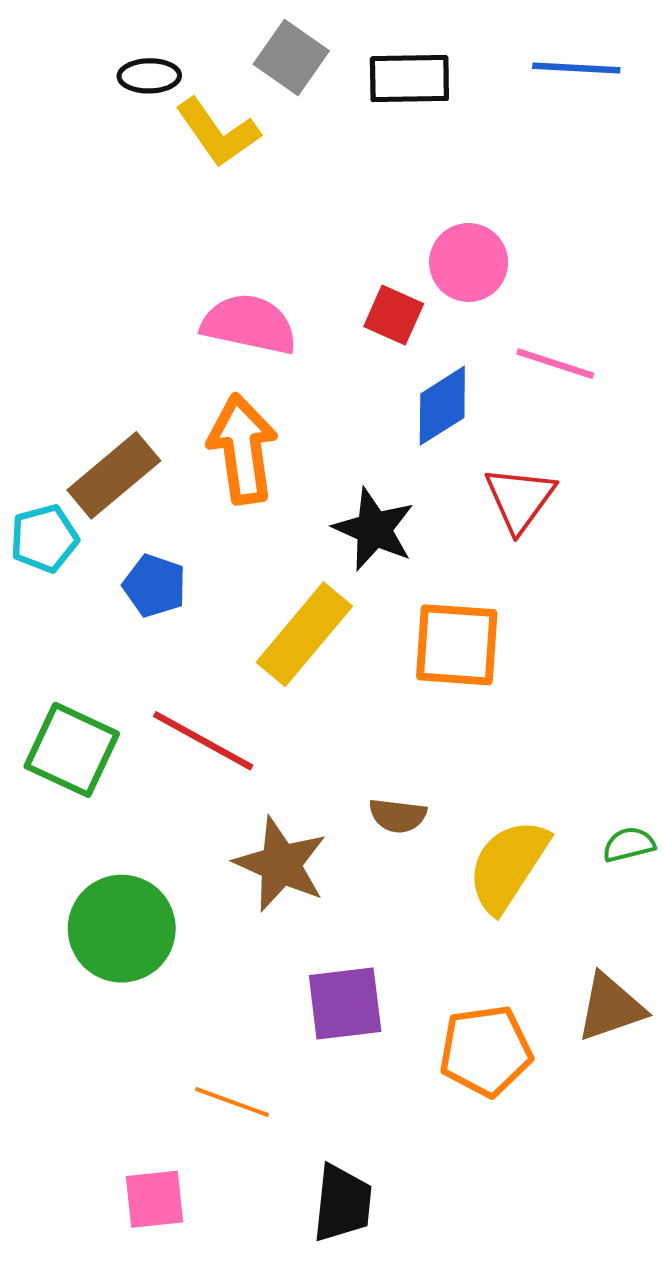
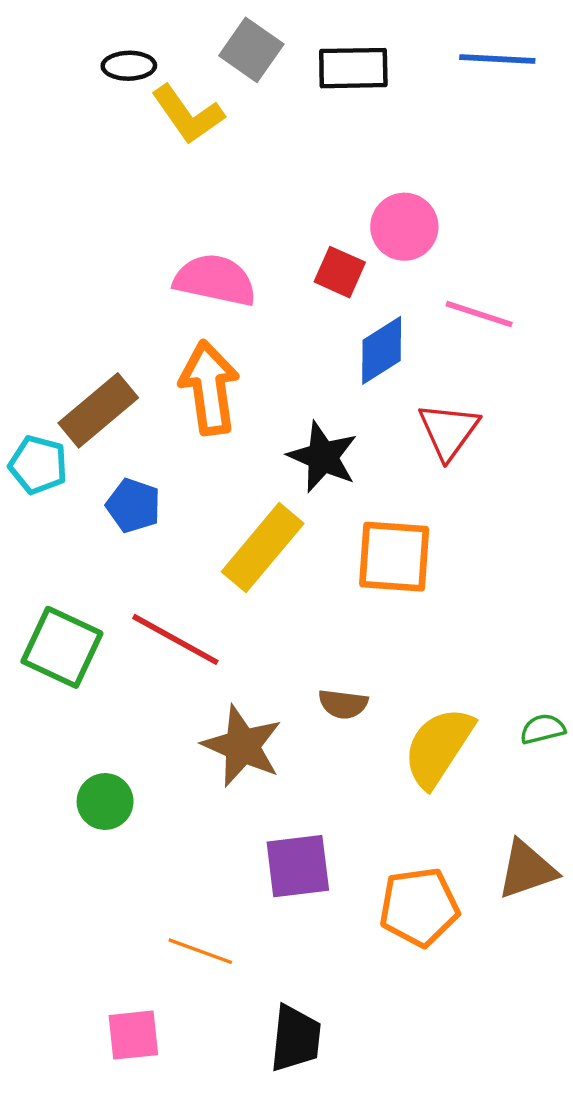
cyan pentagon: (44, 538) -> (38, 465), turned 30
green circle: (122, 929) -> (105, 802), size x0.6

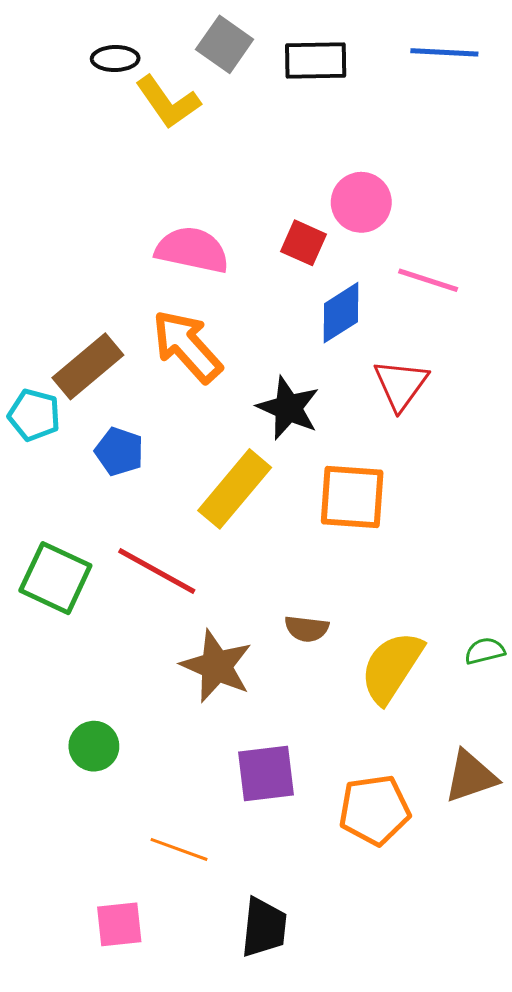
orange arrow: (209, 388) -> (187, 346), turned -34
green circle: (105, 802) -> (94, 746), moved

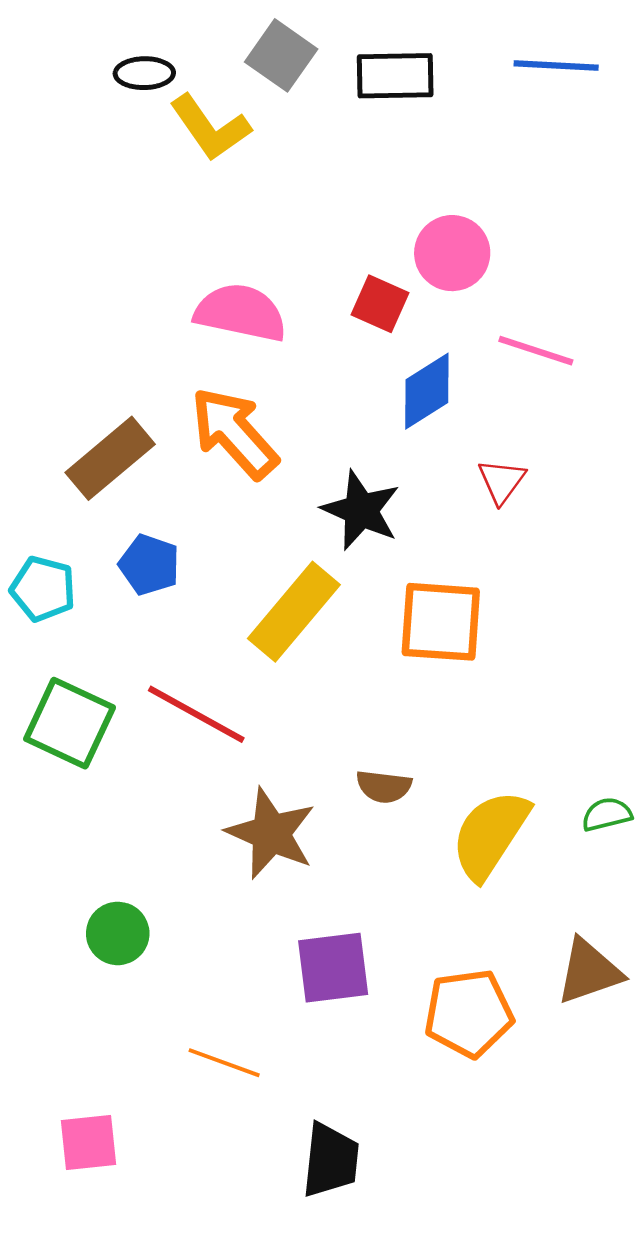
red triangle: (401, 385) -> (502, 481), size x0.7
cyan pentagon: (34, 415) -> (43, 589), moved
pink square: (119, 924) -> (89, 1143), moved

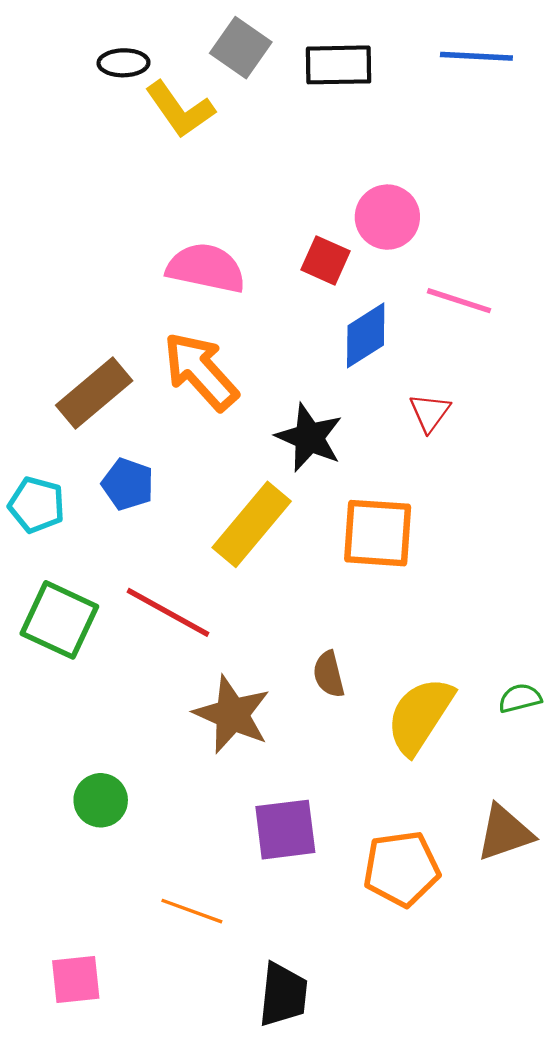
brown semicircle: (384, 786) -> (329, 674), turned 69

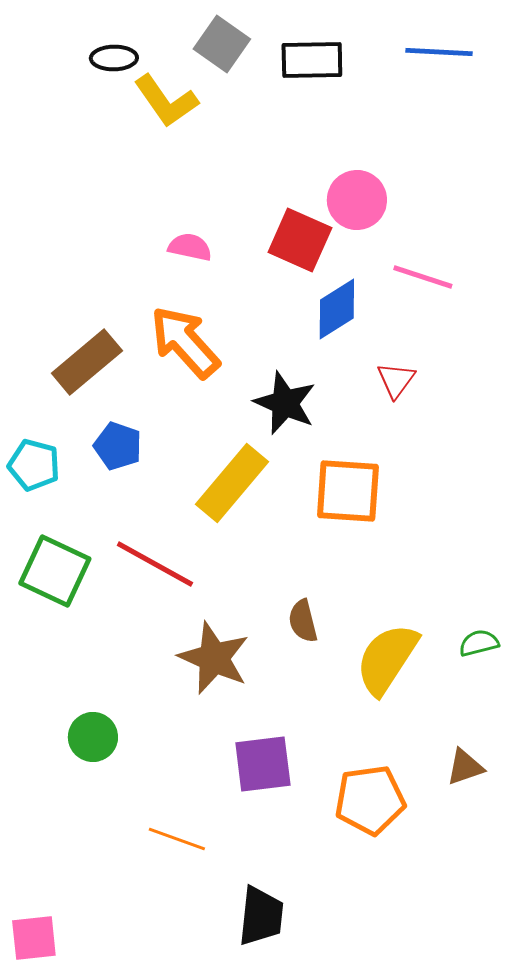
red square: (325, 260) -> (300, 240), size x1.4
pink semicircle: (206, 268) -> (190, 247), size x0.6
brown triangle: (505, 833) -> (465, 767), size x0.7
pink square: (76, 979) -> (34, 938), moved

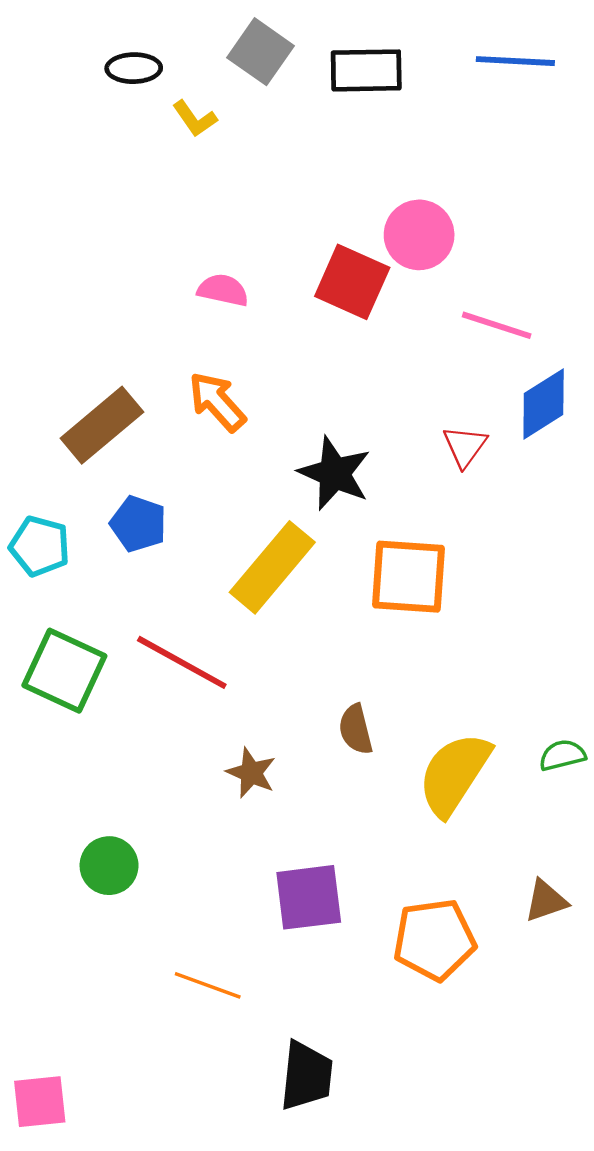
yellow L-shape: (166, 101) -> (195, 119), size x0.6
blue diamond: (337, 309) -> (544, 404), moved
orange arrow: (185, 342) -> (217, 402), size x0.7
brown star: (214, 658) -> (251, 773), size x0.6

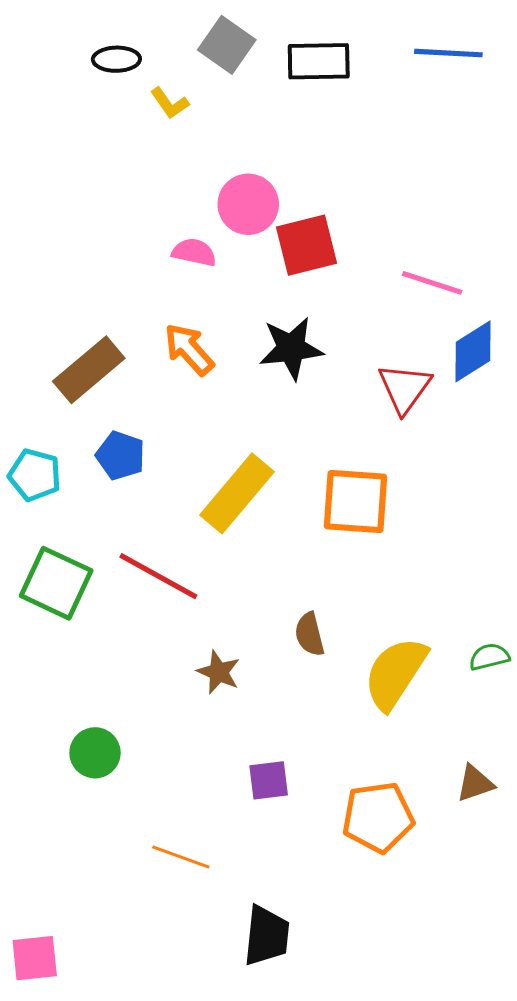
pink circle: (419, 235) -> (248, 204), moved
red square: (352, 282) -> (306, 245), turned -38
red triangle: (465, 446) -> (405, 388), size x1.4
black star: (335, 473) -> (291, 348), moved, turned -30
purple square: (309, 897) -> (269, 780), size x0.7

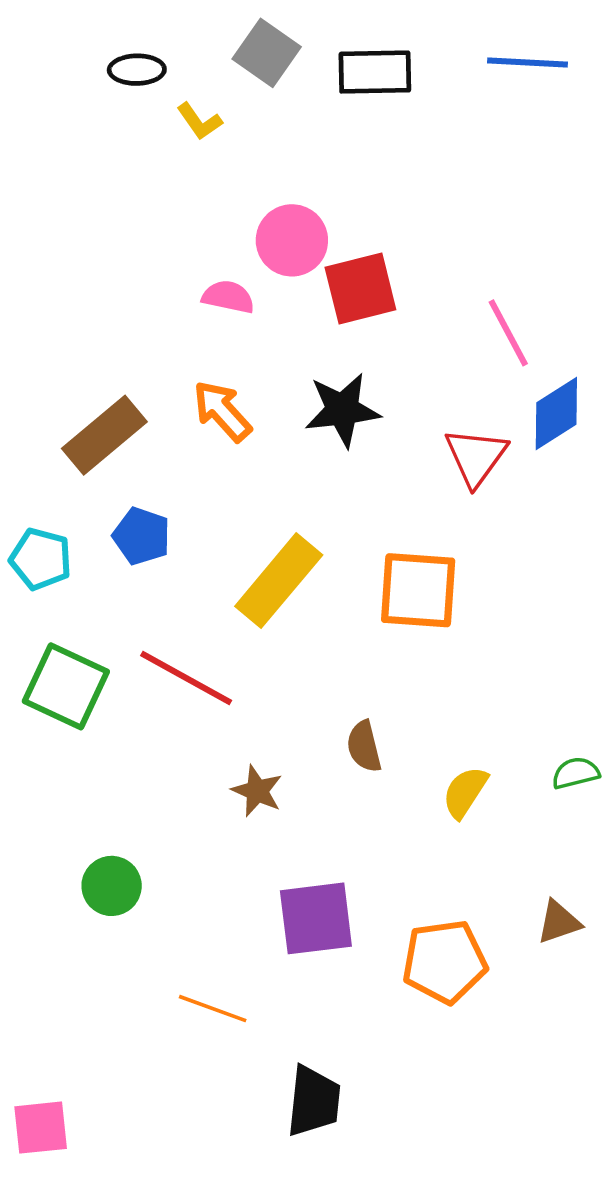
pink line: (432, 283) -> (508, 333), turned 44
yellow semicircle: (395, 673) -> (465, 792), size x0.6
purple square: (269, 780) -> (316, 918), size x1.6

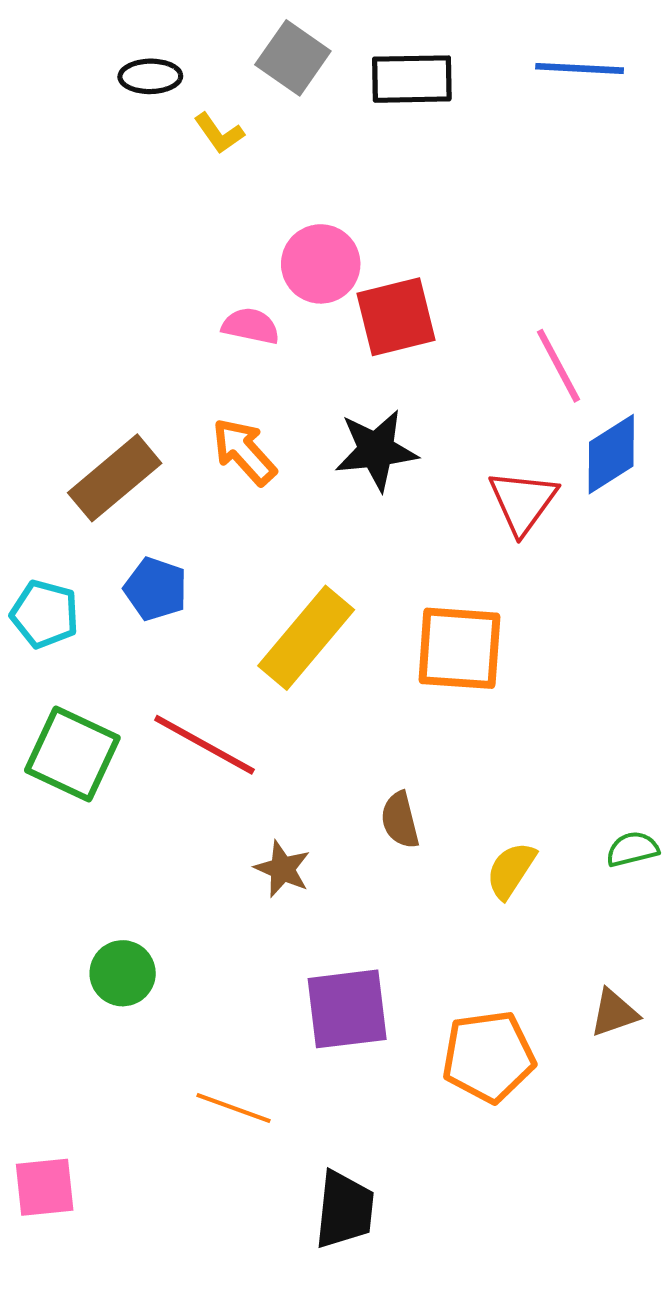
pink square: (41, 1128) -> (45, 1187), moved

